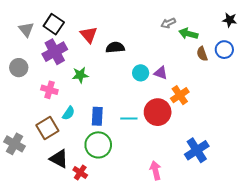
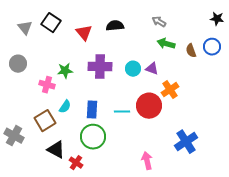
gray arrow: (168, 23) -> (159, 22), turned 56
green arrow: (188, 34) -> (166, 44), moved
black semicircle: (115, 47) -> (115, 26), moved
purple cross: (55, 52) -> (100, 67), moved, turned 30
green star: (80, 75) -> (65, 71), moved

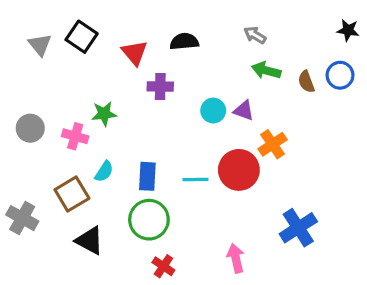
gray circle: (18, 64) -> (30, 128), moved
purple cross: (100, 67) -> (160, 86), moved, size x0.7
red cross: (76, 163) -> (163, 266), moved

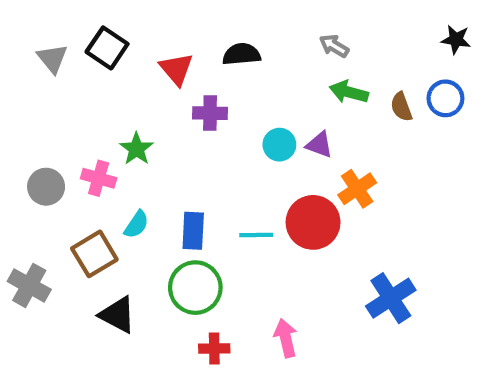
green star: (104, 114) -> (136, 149), turned -30
gray circle: (30, 128) -> (46, 187), moved
pink arrow: (236, 258) -> (286, 338), moved
red cross: (163, 266) -> (214, 349), turned -35

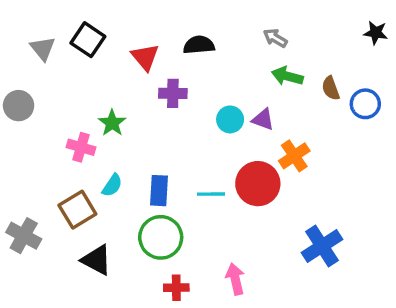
blue circle: (445, 98) -> (365, 104), moved
gray circle: (46, 187) -> (19, 106), moved

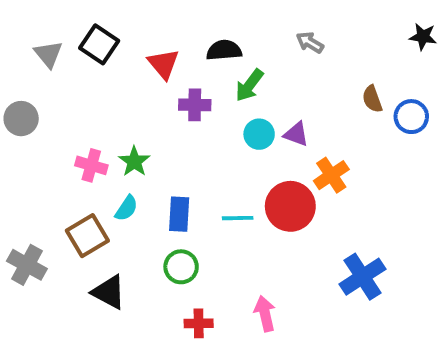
green arrow: (287, 76) -> (249, 85), moved, turned -68
green star: (112, 123) -> (134, 161), moved
green circle: (161, 237) -> (181, 267), size x0.7

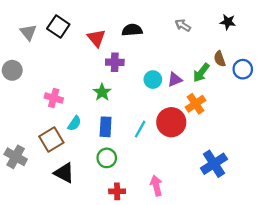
black star: (423, 37) -> (228, 22), moved
green arrow: (249, 85) -> (201, 73), moved
purple triangle: (296, 134) -> (175, 80), turned -42
green star: (134, 161) -> (102, 92), moved
cyan line: (238, 218) -> (140, 129), turned -60

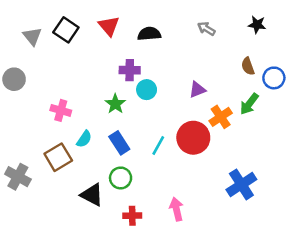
red triangle: (96, 38) -> (109, 26), moved
green arrow: (201, 73) -> (249, 104), moved
cyan circle: (153, 80) -> (147, 90), moved
blue rectangle: (106, 127) -> (119, 143), turned -36
black triangle: (64, 173) -> (92, 195), moved

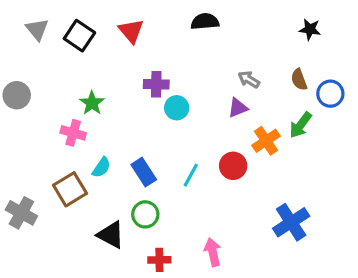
gray arrow: (206, 29) -> (249, 80), moved
black semicircle: (149, 34) -> (205, 22), moved
gray triangle: (32, 36) -> (37, 29), moved
green star: (115, 104) -> (92, 103), moved
red circle: (193, 138) -> (233, 166), size x0.7

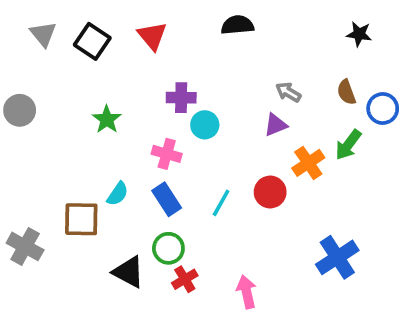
pink cross: (73, 133) -> (167, 154), moved
brown square: (70, 189) -> (81, 219), turned 32
red cross: (159, 260) -> (185, 279), moved, turned -30

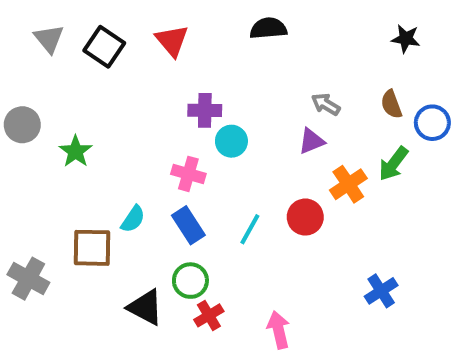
green star: (107, 119) -> (76, 151), moved
blue cross: (337, 257) -> (381, 291), size x0.7

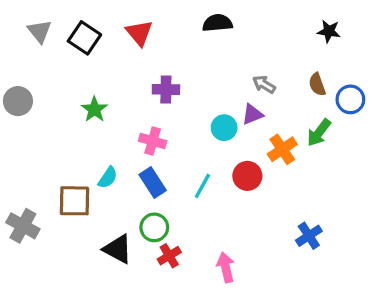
cyan circle: (231, 141) -> (224, 128), moved
green star: (76, 151) -> (94, 109), moved

